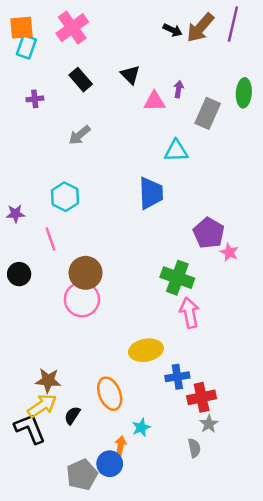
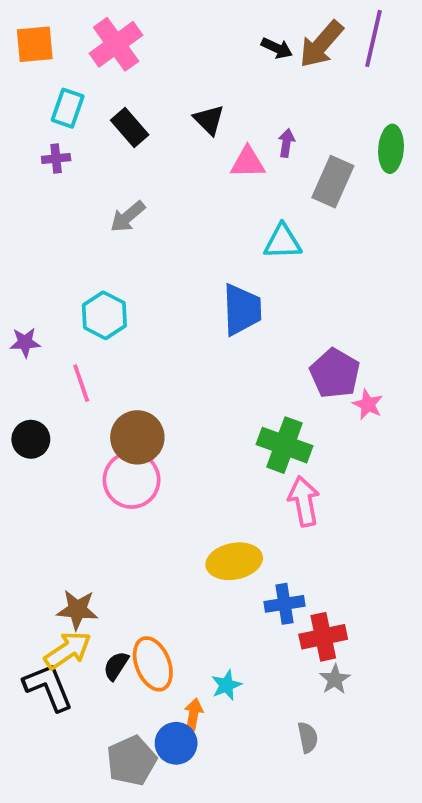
cyan rectangle: (26, 47) -> (68, 108), moved
orange ellipse: (110, 394) -> (153, 664), moved
gray semicircle: (194, 448) -> (308, 737), moved

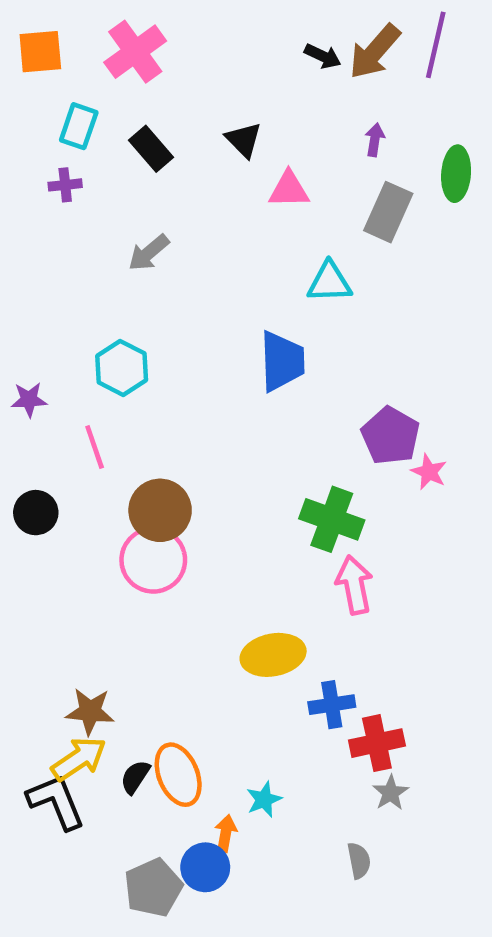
purple arrow: (286, 143) -> (375, 140), moved

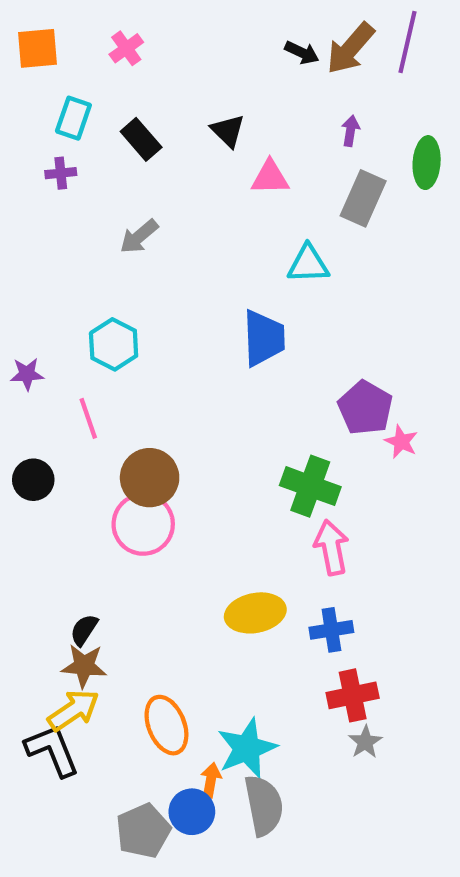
pink cross: (135, 52) -> (126, 48), size x0.6
blue cross: (332, 705) -> (331, 630), moved
black semicircle: (135, 777) -> (84, 630), moved
cyan star: (264, 800) -> (247, 748), size x1.8
gray semicircle: (359, 861) -> (264, 805), moved, size x1.8

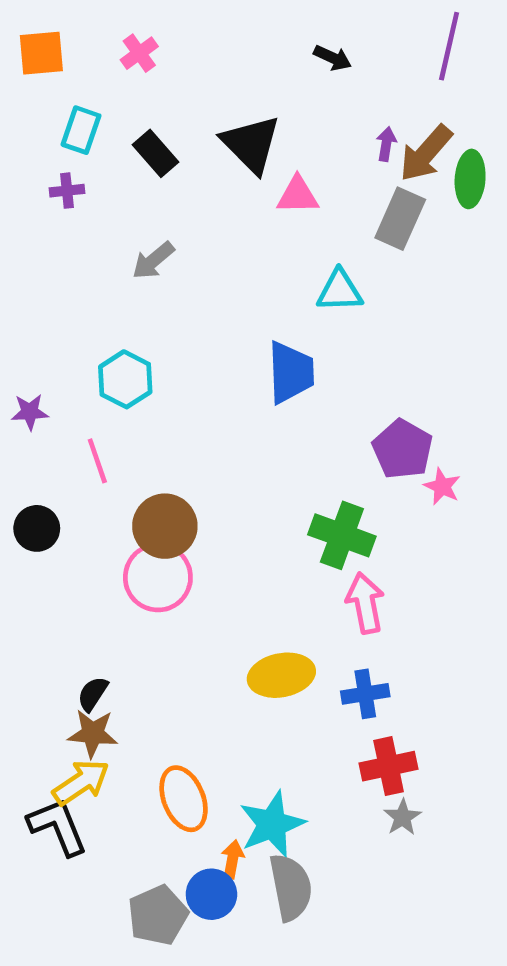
brown arrow: (350, 48) -> (426, 153), moved
black triangle: (228, 131) -> (251, 144), size x1.6

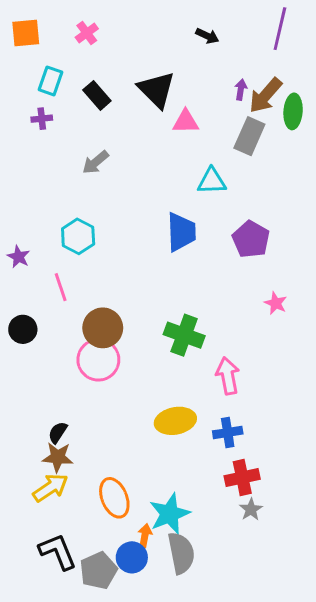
purple star: (30, 412) -> (18, 257), turned 30
purple pentagon: (403, 449) -> (251, 239), moved
green cross: (342, 535) -> (184, 335), moved
black L-shape: (58, 827) -> (58, 552), moved

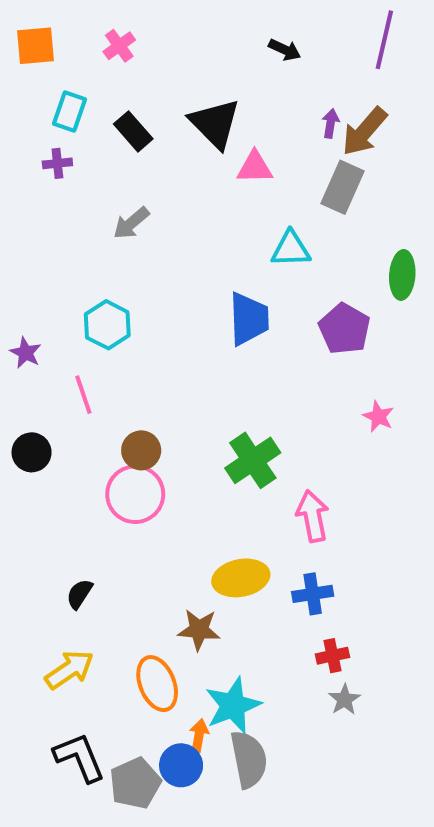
green ellipse: (293, 111) -> (402, 275), moved
brown circle: (103, 328) -> (141, 450), size x0.7
green cross: (184, 335) -> (253, 460), turned 36
brown star: (58, 457) -> (199, 630), moved
red cross: (242, 478) -> (333, 656), size x0.7

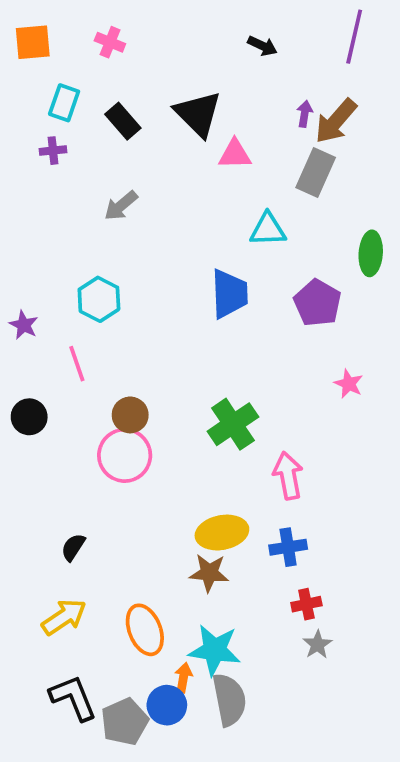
pink cross: (119, 46) -> (110, 42), turned -32
brown star: (199, 630) -> (209, 573), moved
cyan star: (233, 706) -> (215, 650), turned 30

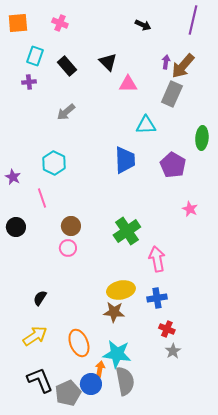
black triangle: (198, 114) -> (108, 62), size x0.7
pink circle: (125, 455) -> (68, 248), size x0.6
red cross: (306, 604) -> (167, 329), turned 35

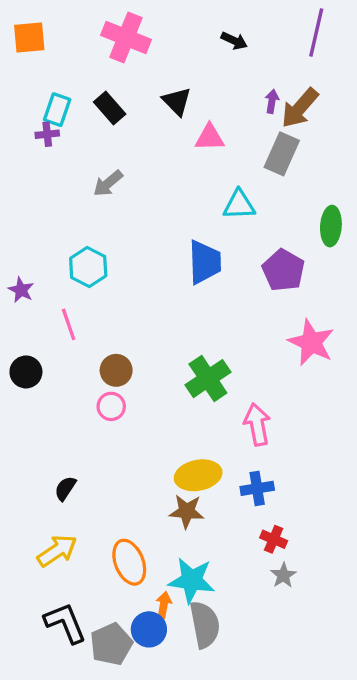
pink cross: (60, 23) -> (126, 37), moved, size x1.8
cyan rectangle: (35, 56) -> (57, 110), moved
pink star: (190, 209) -> (311, 342), size x1.8

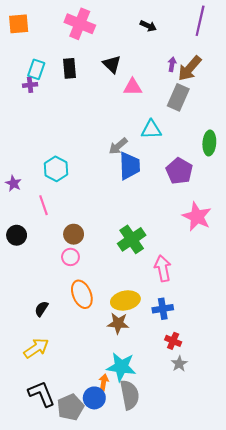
black rectangle: (110, 108) -> (69, 68), turned 36
gray arrow: (108, 183) -> (118, 146), moved
orange ellipse: (129, 562) -> (82, 294), moved

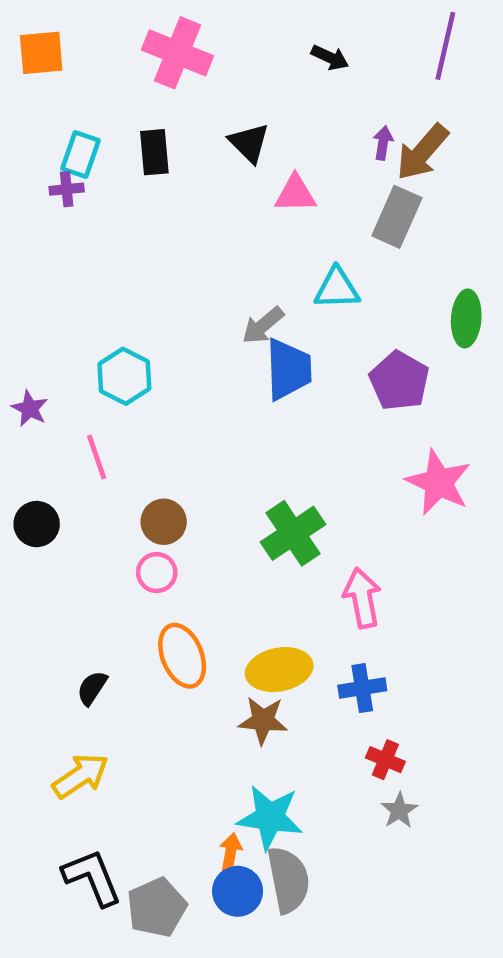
blue circle: (94, 398) -> (238, 891), moved

